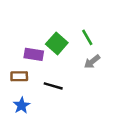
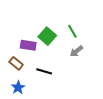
brown rectangle: (19, 76) -> (16, 63), turned 40

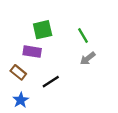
green square: (47, 36) -> (43, 30), moved, turned 36
black line: (44, 71) -> (51, 82), turned -49

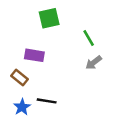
green square: (43, 30) -> (49, 18), moved
black line: (51, 82) -> (47, 101), moved, turned 42

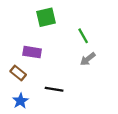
black line: (47, 101) -> (54, 89), moved

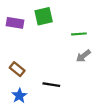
green line: (83, 36) -> (79, 34), turned -64
purple rectangle: (32, 52) -> (15, 23), moved

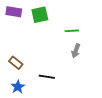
purple rectangle: (15, 23) -> (14, 12), moved
gray arrow: (83, 56) -> (76, 51), turned -32

